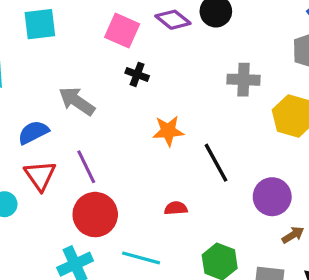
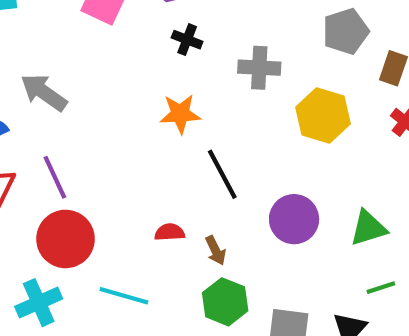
black cross: (137, 74) -> (187, 40), moved
orange star: (168, 131) -> (180, 114), moved
brown arrow: (293, 235) -> (216, 250), moved, turned 95

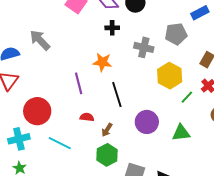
gray pentagon: (346, 31) -> (176, 34), moved
black cross: (187, 40) -> (112, 28), turned -32
purple line: (55, 177) -> (79, 83), moved
brown arrow: (216, 250) -> (107, 130), turned 48
green line: (381, 288) -> (187, 97), moved, turned -40

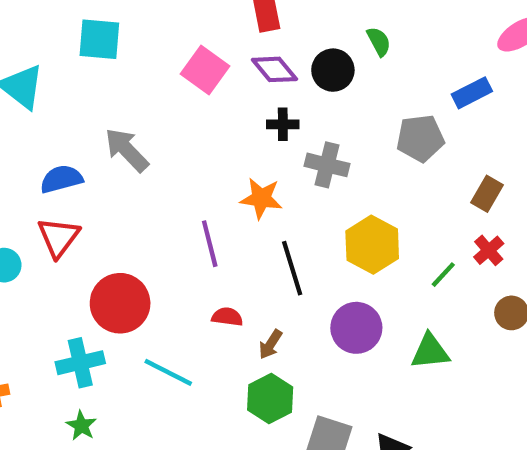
gray cross: (144, 47) -> (327, 165), moved
yellow hexagon: (170, 76) -> (372, 245), moved

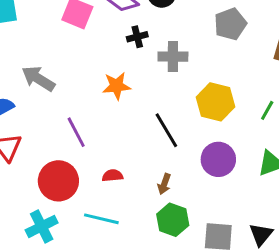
orange star: (261, 198) -> (117, 86), moved
purple line: (210, 244) -> (76, 132), moved
red semicircle: (227, 317) -> (113, 176), moved

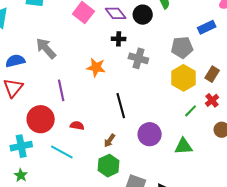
yellow hexagon: (215, 102) -> (183, 78), moved

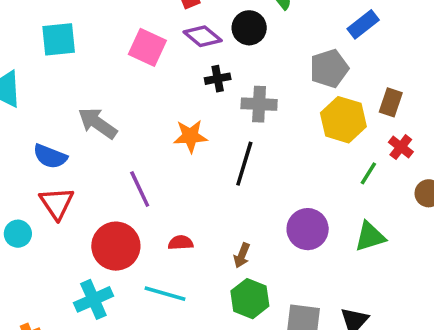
blue semicircle: (15, 61) -> (50, 156), turned -132
black line: (121, 106) -> (244, 164), moved, turned 45

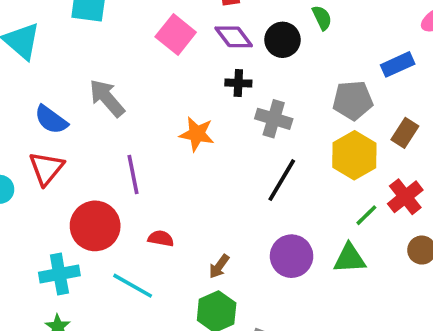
brown rectangle: (391, 102) -> (405, 133), moved
red cross: (401, 147) -> (405, 197), size x1.4
black line: (244, 164) -> (282, 180), moved
green triangle: (370, 236) -> (350, 259), moved

